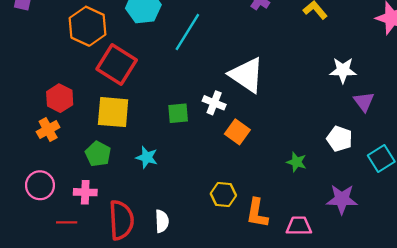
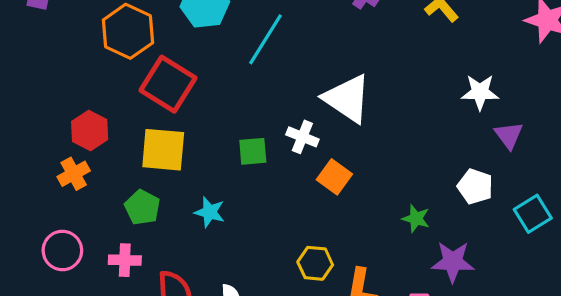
purple star: (342, 199) -> (453, 262), moved

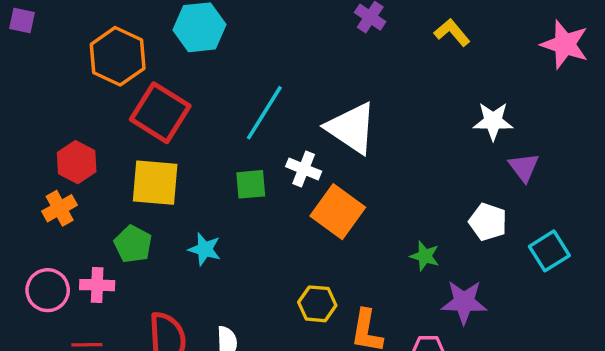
cyan line: (266, 39) -> (264, 113), moved
orange square: (334, 177) -> (338, 212), size x1.4
pink cross: (125, 260) -> (97, 285), moved

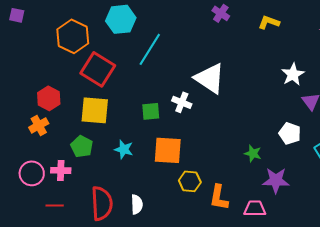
yellow L-shape: (452, 32) -> (269, 22), turned -30
cyan line: (264, 113) -> (150, 49), moved
white star: (493, 121) -> (293, 74), turned -30
orange square: (338, 212) -> (168, 150), moved, turned -32

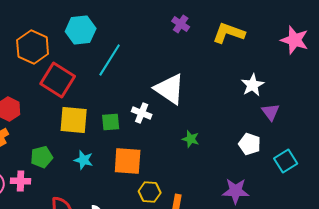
yellow L-shape: (269, 22) -> (229, 33), size x1.5
yellow square: (95, 110) -> (74, 120), moved
green pentagon: (82, 146) -> (42, 157), turned 30
green star: (253, 153) -> (191, 139), moved

